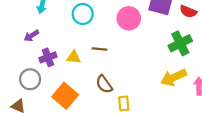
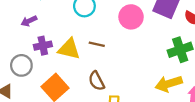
yellow triangle: (74, 57) -> (69, 49), size x1.5

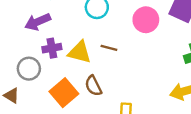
purple arrow: (29, 21) -> (38, 22), size x1.5
brown semicircle: (96, 81) -> (93, 86), moved

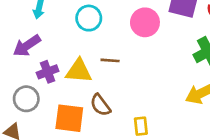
orange square: (64, 93) -> (69, 118), turned -32

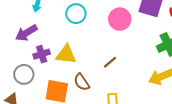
brown line: (110, 60) -> (110, 62), moved, turned -48

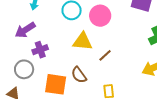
pink circle: (120, 19) -> (100, 16), moved
yellow triangle: (66, 55) -> (83, 41), moved

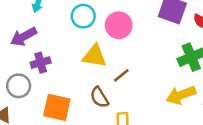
brown semicircle: (79, 75) -> (99, 97), moved

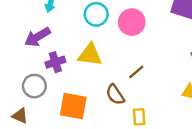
yellow triangle: (94, 56) -> (90, 55), moved

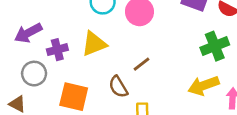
purple arrow: (37, 37) -> (28, 33), moved
yellow triangle: (90, 55) -> (94, 44), turned -32

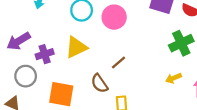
yellow arrow: (204, 86) -> (173, 78), size x0.6

